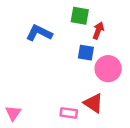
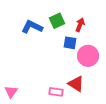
green square: (80, 16) -> (57, 21), moved, turned -35

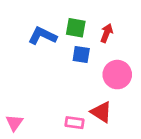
green square: (57, 21) -> (76, 28), turned 35
blue square: (70, 43) -> (81, 55), moved

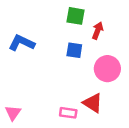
green square: (76, 28) -> (76, 16), moved
blue L-shape: (42, 36) -> (22, 43), moved

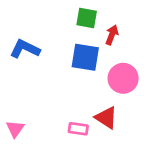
blue square: (74, 50) -> (85, 57), size x1.5

